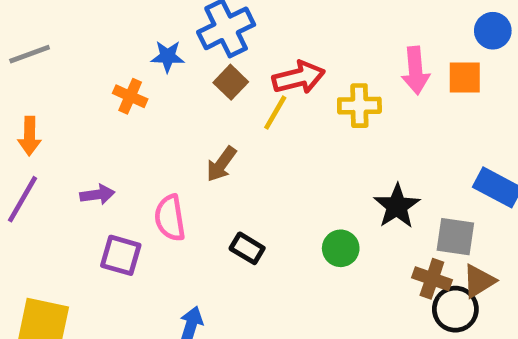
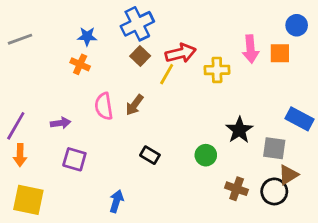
blue star: (168, 56) -> (87, 36), moved
orange arrow: (30, 136) -> (20, 155), moved
pink semicircle: (170, 218) -> (104, 106), moved
brown cross: (432, 279) -> (237, 189), moved

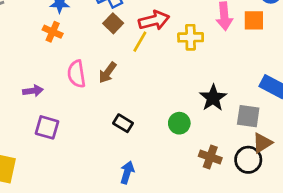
blue arrow: (116, 201) -> (127, 172), moved

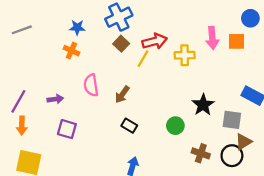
brown arrow: (107, 73) -> (122, 94), moved

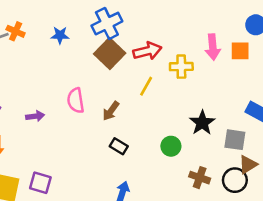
brown square: (121, 44) -> (110, 54), size x1.6
orange cross: (71, 51) -> (16, 31), moved
yellow line: (143, 59) -> (146, 86), moved
purple square: (67, 129) -> (40, 183), moved

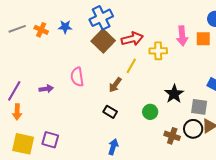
orange cross: (16, 31) -> (41, 30), moved
brown arrow: (111, 111) -> (115, 85), moved
black circle: (235, 180) -> (193, 129), moved

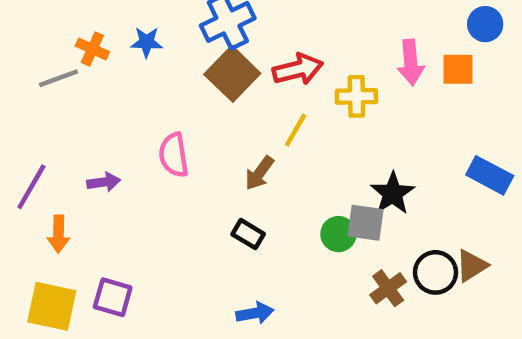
gray line: (17, 29) -> (59, 78), moved
gray square: (199, 107) -> (366, 223), moved
orange arrow: (17, 112) -> (59, 234), moved
brown cross: (172, 136) -> (388, 288), turned 35
blue arrow: (113, 147) -> (255, 313), turned 63

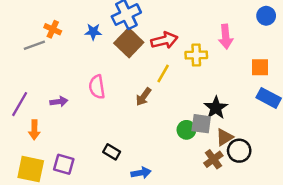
blue star: (147, 42) -> (93, 32), moved
orange square: (458, 69) -> (260, 67), moved
black rectangle: (248, 234) -> (112, 152), moved
brown triangle: (472, 266) -> (224, 137), moved

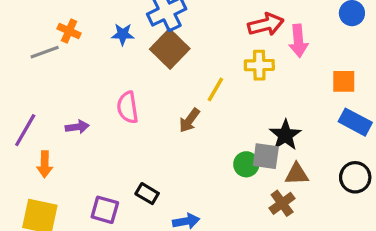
red arrow: (164, 40) -> (266, 24), moved
brown triangle: (224, 137) -> (297, 174), turned 30
black circle: (239, 151) -> (355, 177), moved
purple square: (64, 164) -> (105, 210), moved

